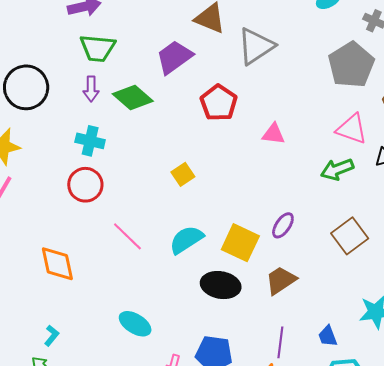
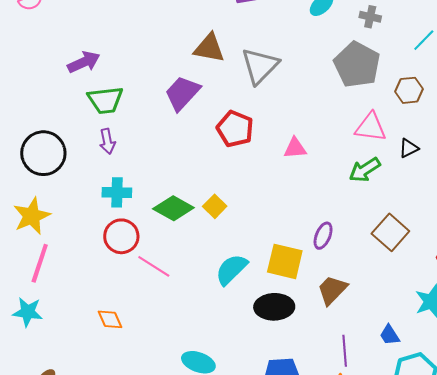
green diamond: (133, 97) -> (173, 208), moved
pink line: (127, 236) -> (154, 266), moved
orange diamond: (57, 264) -> (110, 319), size x0.7

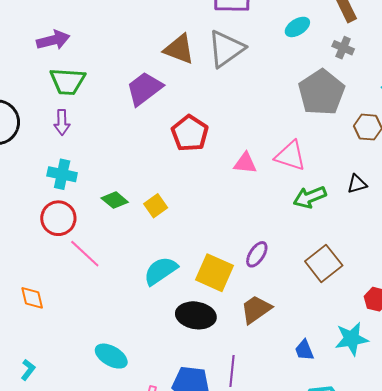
gray triangle: (260, 66) -> (226, 49), moved
pink triangle: (371, 127) -> (290, 156), moved
green diamond: (173, 208) -> (115, 200), size x0.7
blue trapezoid: (390, 335) -> (304, 350), moved
purple line: (345, 351) -> (232, 371), moved

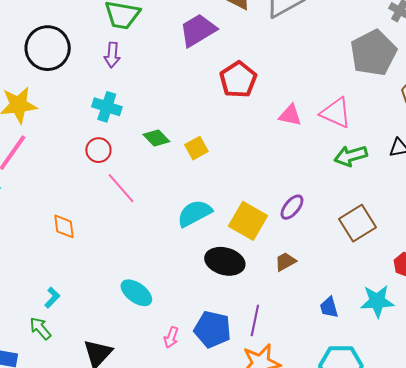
red circle: (58, 218) -> (98, 150), size x0.7
brown trapezoid: (256, 309) -> (285, 262), size x0.7

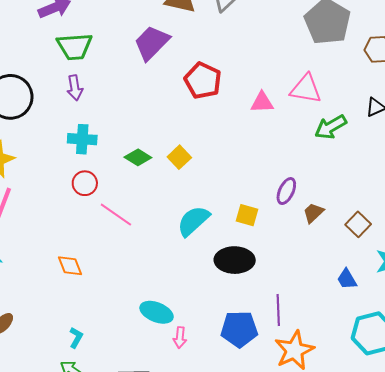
yellow square: (248, 221) -> (247, 215), size x0.6
brown square: (358, 223) -> (358, 224), moved, size x0.7
brown trapezoid: (285, 262) -> (313, 213), moved
pink arrow: (171, 337) -> (180, 338), moved

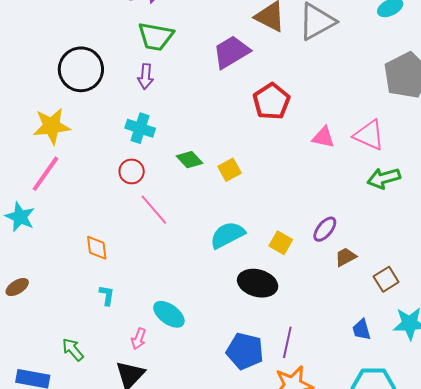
cyan L-shape: (76, 338) -> (107, 295), moved, turned -35
pink arrow: (180, 338) -> (139, 339), moved

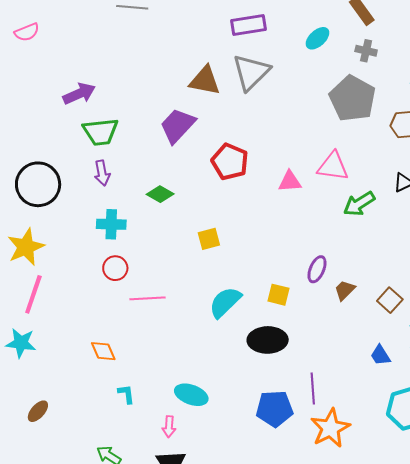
green diamond: (189, 160) -> (160, 194), moved
yellow square: (230, 170) -> (209, 239), turned 30
pink line: (154, 210) -> (147, 298), turned -36

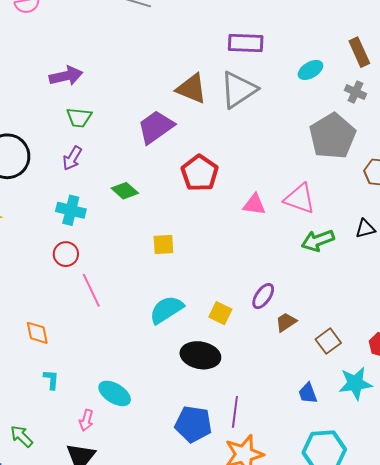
green trapezoid: (101, 132) -> (79, 118), size x0.7
purple arrow: (102, 173) -> (72, 158), turned 30
pink line: (147, 298) -> (91, 290), turned 56

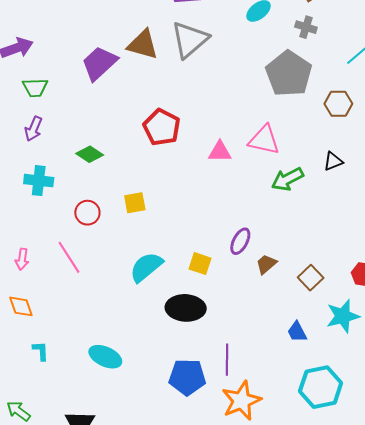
purple trapezoid: (156, 127) -> (99, 63), moved
red circle: (66, 254) -> (87, 213), moved
pink arrow: (86, 420) -> (22, 259), moved

